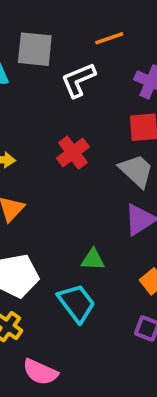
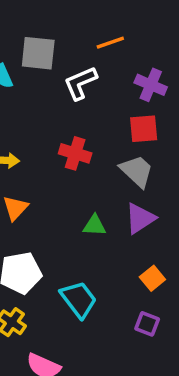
red cross: (73, 153) -> (75, 153), turned -36
green triangle: (93, 260) -> (94, 225), moved

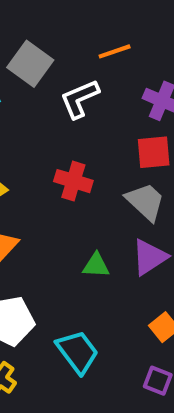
gray square: (38, 53) -> (30, 64), turned 30

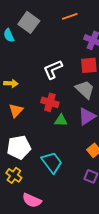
white L-shape: (80, 99) -> (53, 69), moved
red cross: (73, 181) -> (50, 102), moved

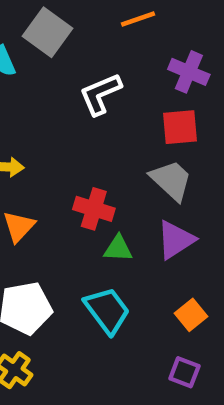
white L-shape: (53, 69) -> (100, 94), moved
cyan trapezoid: (52, 162) -> (107, 310), moved

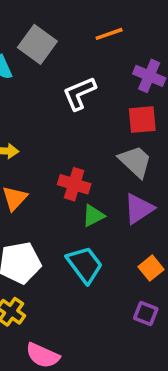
green triangle: (118, 249) -> (93, 216), turned -30

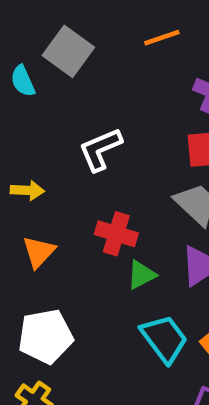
white L-shape: (79, 93) -> (100, 149), moved
cyan trapezoid: (85, 265) -> (164, 339), moved

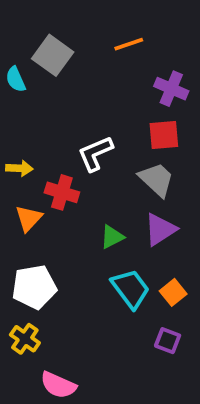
white L-shape: (100, 149) -> (95, 153), moved
red cross: (116, 234) -> (62, 192), moved

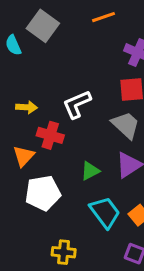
yellow arrow: (19, 168) -> (27, 107), moved
white pentagon: (34, 287) -> (43, 193), moved
yellow cross: (25, 339) -> (64, 252), moved, turned -30

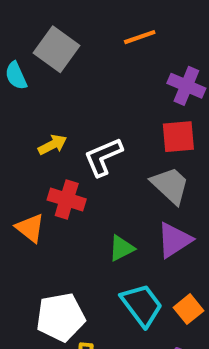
yellow arrow: (27, 107) -> (52, 145), moved, turned -30
orange triangle: (24, 156) -> (30, 228), turned -35
white pentagon: (43, 193) -> (61, 317), moved

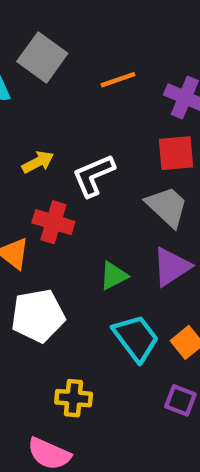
orange line: (140, 37) -> (118, 80), moved
white pentagon: (61, 317) -> (38, 316), moved

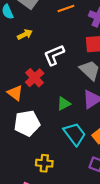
yellow arrow: (38, 162) -> (25, 34), moved
red cross: (53, 222) -> (35, 78), turned 30

